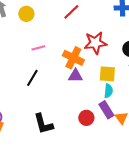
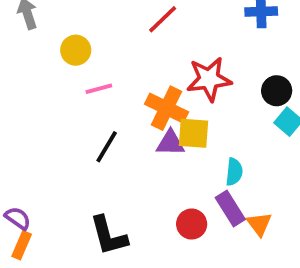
yellow circle: (26, 14) -> (76, 50), moved
yellow square: (107, 74) -> (194, 133), moved
black line: (32, 78) -> (107, 147), moved

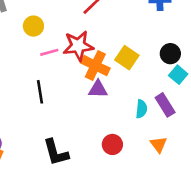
red star: (209, 79) -> (78, 46), moved
yellow square: (194, 133) -> (127, 58), moved, turned 30
black line: (107, 147) -> (40, 92), moved, turned -40
purple rectangle: (230, 209) -> (165, 105), moved

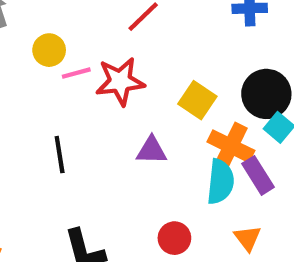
pink line: (49, 52) -> (76, 73), moved
black circle: (170, 54) -> (266, 94), size x1.5
orange cross: (95, 66) -> (231, 146), moved
cyan semicircle: (141, 109) -> (220, 182), size x1.5

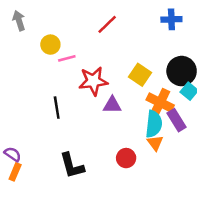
red star: (120, 81) -> (93, 81), moved
orange triangle: (248, 238) -> (155, 143), moved

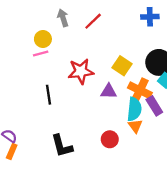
gray arrow: (19, 21) -> (63, 18), moved
pink line: (67, 58) -> (41, 53), moved
purple triangle: (112, 105) -> (109, 91), moved

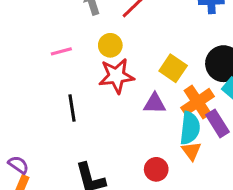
yellow circle: (43, 39) -> (110, 45), moved
orange cross: (140, 90) -> (198, 102), turned 30

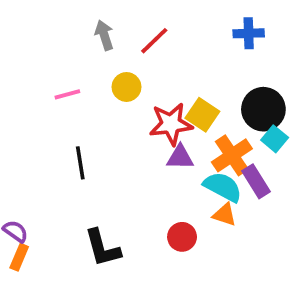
red star: (116, 76) -> (171, 124), moved
cyan semicircle: (190, 128) -> (223, 187), turned -68
orange triangle: (191, 151) -> (225, 215), turned -35

